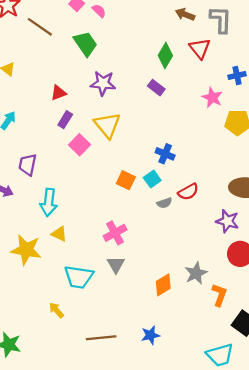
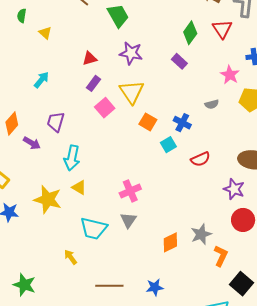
orange square: (126, 180) -> (148, 122), moved
gray semicircle: (164, 203) -> (212, 104), moved

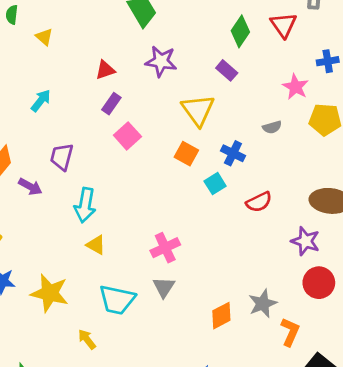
yellow triangle: (132, 92) -> (198, 110), moved
yellow star: (48, 199) -> (50, 293), moved

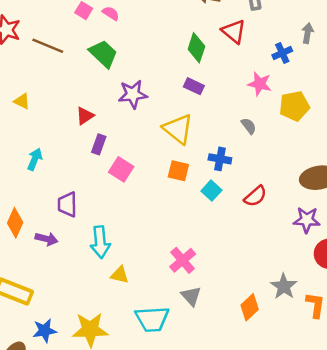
gray semicircle: (272, 127) -> (249, 126), turned -96

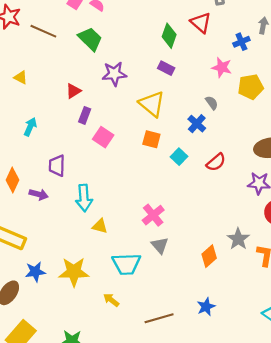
blue cross: (220, 159) -> (197, 124), moved, turned 30

